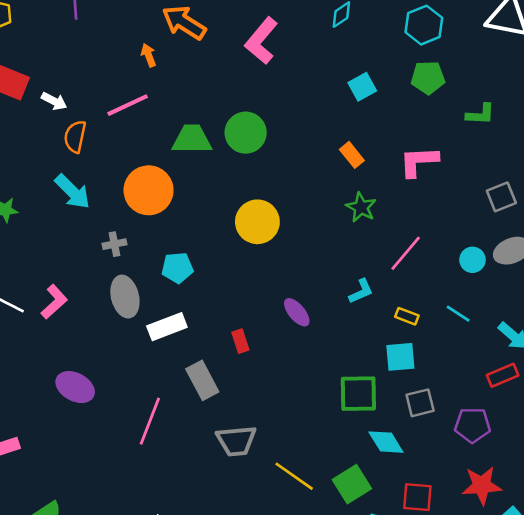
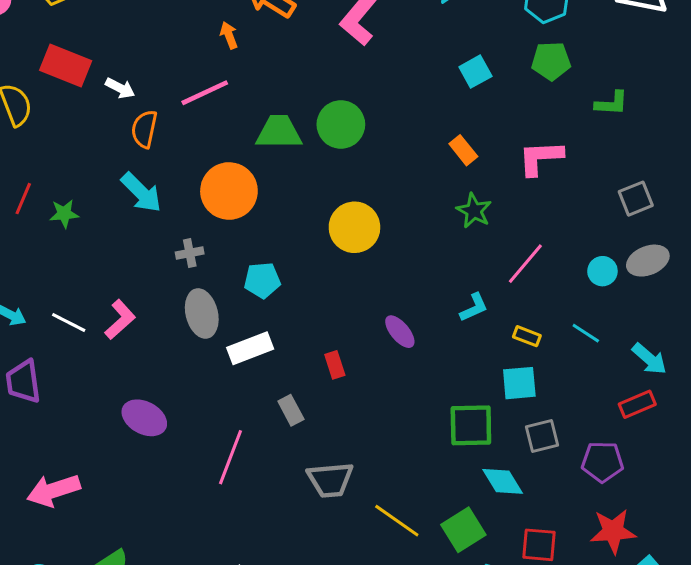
gray rectangle: (202, 380) -> (291, 410), size x0.7

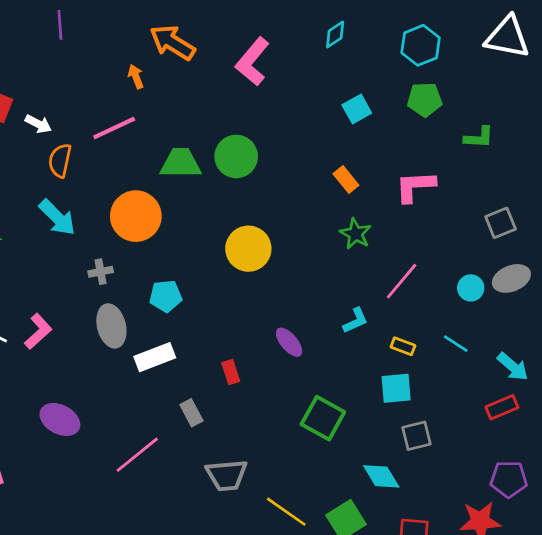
green square: (471, 425) -> (323, 418), moved, turned 30
pink line: (230, 457) -> (137, 455), turned 30
purple pentagon: (602, 462) -> (509, 479), moved

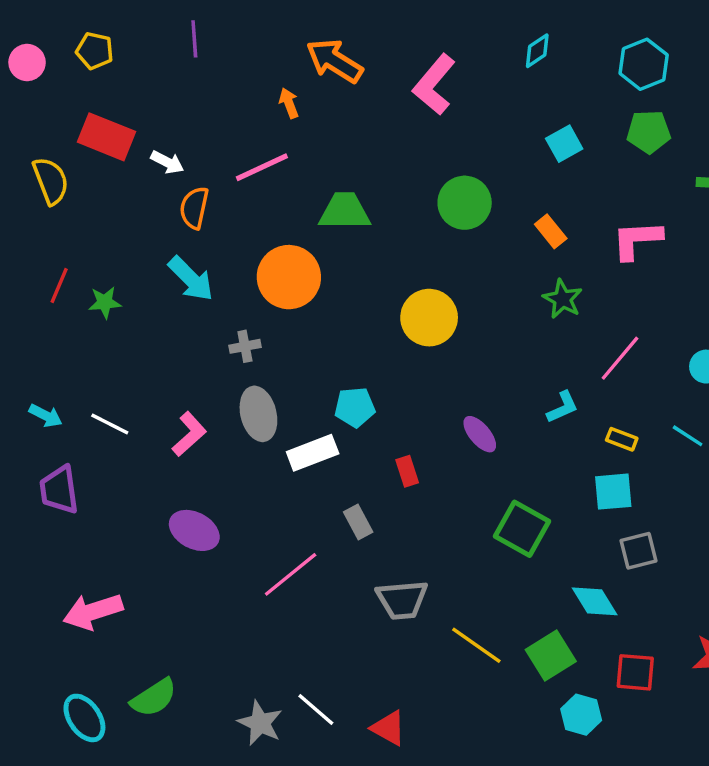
green circle: (236, 156) -> (465, 203), moved
cyan pentagon: (166, 296) -> (355, 407), moved
pink L-shape: (38, 331) -> (189, 434), moved

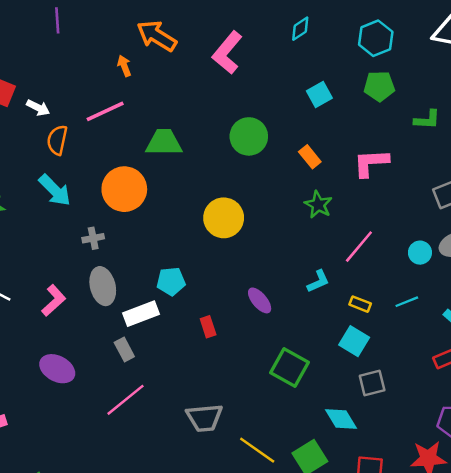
cyan line: (688, 436) -> (407, 302), turned -55
cyan square: (613, 492) -> (354, 341), turned 36
gray rectangle: (358, 522) -> (124, 350), moved

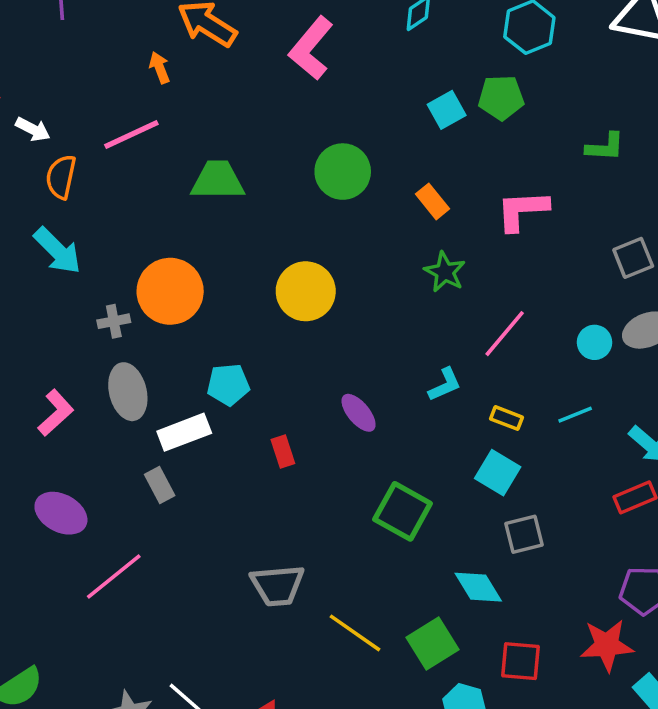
green pentagon: (379, 86) -> (501, 98), moved
orange circle: (124, 189) -> (170, 291), moved
pink line: (125, 400) -> (114, 577), moved

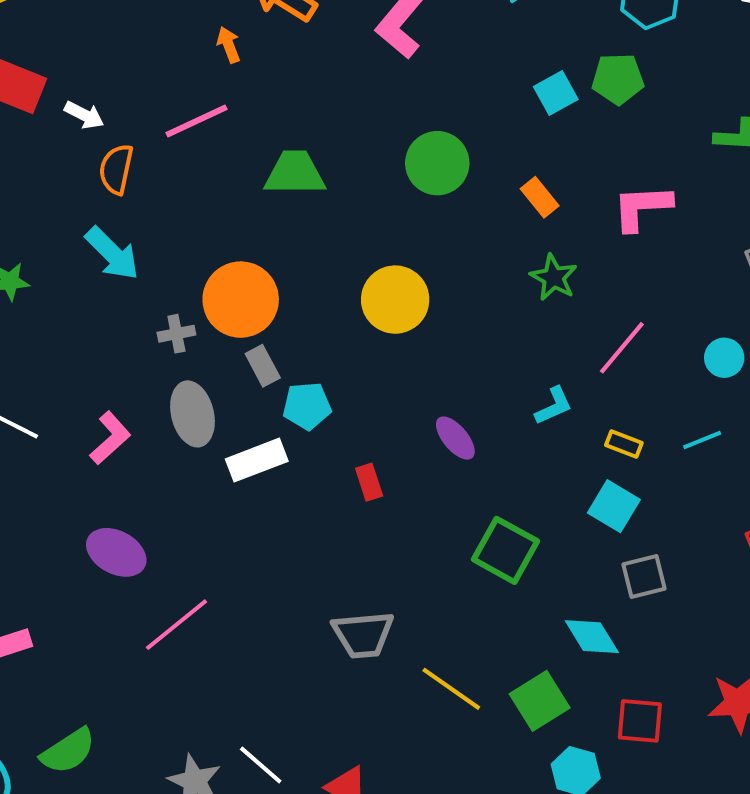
gray rectangle: (160, 485) -> (263, 366), moved

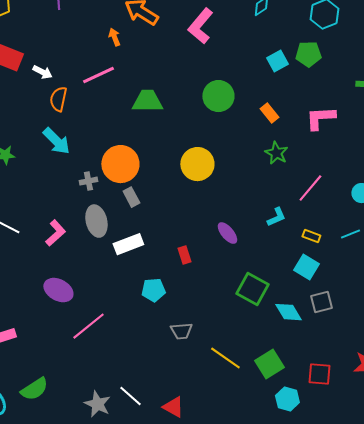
cyan pentagon: (307, 406) -> (153, 290), moved
gray trapezoid: (363, 635) -> (181, 331), size x0.7
cyan diamond: (592, 637) -> (288, 312), moved

